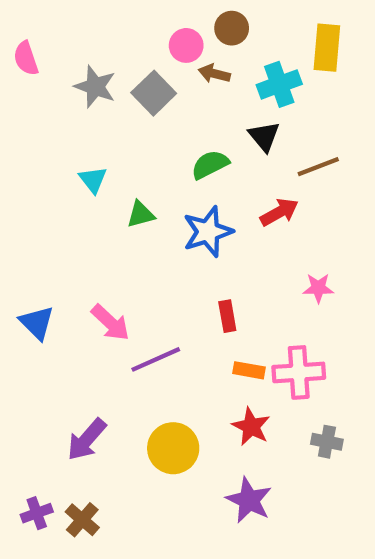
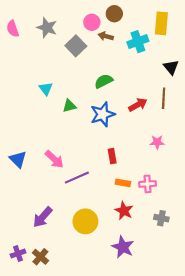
gray star: (95, 87) -> (47, 28), moved
black triangle: (264, 136) -> (171, 67), moved
brown line: (318, 167) -> (164, 98), moved, turned -66
pink cross: (299, 372) -> (148, 184), size x0.7

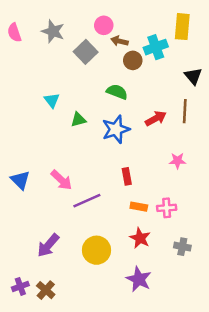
brown circle: (114, 14) -> (133, 60), moved
green semicircle: (104, 81) -> (117, 92), turned 48

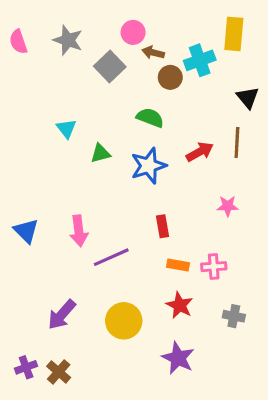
pink arrow: (61, 180) -> (79, 231), turned 40

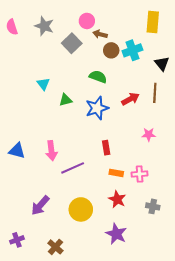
cyan cross: (200, 60) -> (132, 50), moved
blue triangle: (26, 231) -> (17, 151), turned -30
brown cross: (59, 372) -> (55, 247), moved

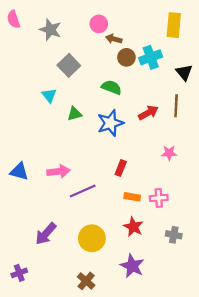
pink semicircle: (12, 27) -> (13, 19), moved
gray square: (72, 43) -> (69, 65), moved
red rectangle: (106, 148) -> (121, 168), turned 32
pink arrow: (51, 151) -> (58, 171), turned -90
brown cross: (55, 247) -> (86, 281), moved

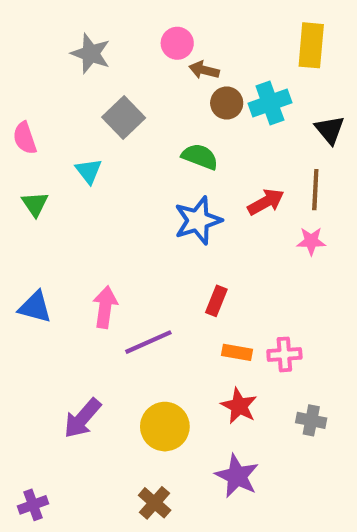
pink semicircle: (13, 19) -> (25, 138), moved
green triangle: (75, 114) -> (35, 204), moved, turned -49
pink star: (169, 153) -> (311, 241), moved
pink arrow: (58, 171) -> (105, 307), turned -75
purple cross: (19, 273) -> (33, 505), moved

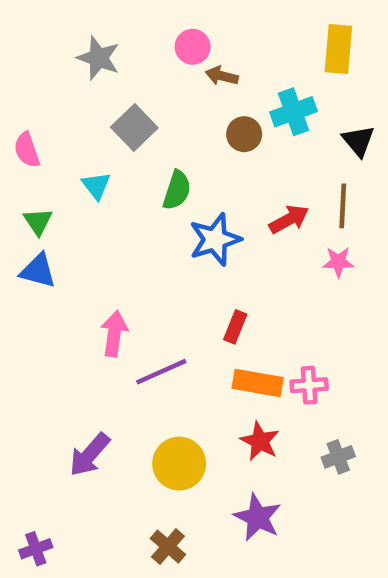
brown circle: (227, 103) -> (244, 134), moved
green semicircle: (200, 157) -> (177, 190), moved, turned 87
blue triangle: (35, 307) -> (38, 271), moved
orange rectangle: (237, 352) -> (258, 383), size x1.5
gray cross: (311, 420) -> (338, 457), turned -32

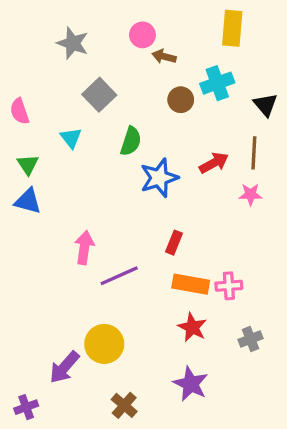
yellow rectangle: (338, 49) -> (232, 28), moved
purple arrow: (90, 455) -> (64, 367), moved
yellow circle: (179, 464) -> (104, 344), moved

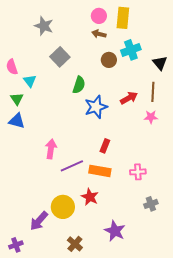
yellow rectangle: (232, 28) -> (123, 18), moved
pink circle: (142, 35) -> (99, 16), moved
cyan triangle: (71, 138) -> (30, 81), moved
orange rectangle: (191, 284) -> (100, 171), moved
red star: (192, 327) -> (90, 197), moved

